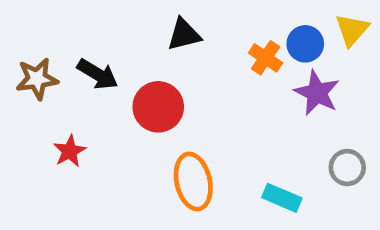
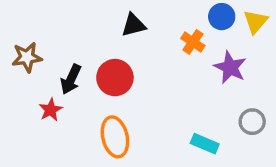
blue circle: (305, 44) -> (222, 17), moved
black arrow: (98, 74) -> (71, 79), moved, turned 84
orange ellipse: (193, 182) -> (115, 137), moved

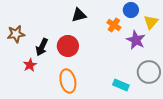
yellow triangle: (256, 22) -> (151, 22), moved
gray circle: (252, 122) -> (149, 72), size x1.5

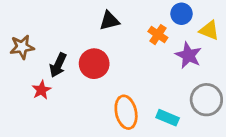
yellow triangle: (151, 22) -> (209, 30), turned -49
orange ellipse: (68, 81) -> (126, 112), moved

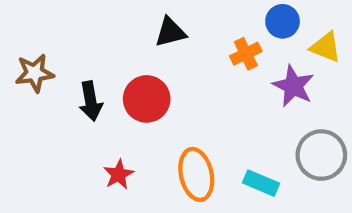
orange cross: (158, 35) -> (246, 54), turned 30
black arrow: (58, 65) -> (91, 101), turned -35
red star: (41, 90) -> (119, 174), moved

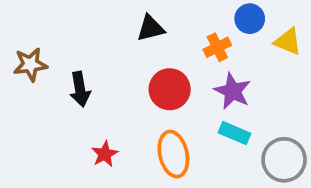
purple star: (293, 86) -> (233, 91), moved
red circle: (147, 99) -> (170, 89), moved
gray circle: (321, 155) -> (284, 160), moved
cyan rectangle: (261, 183) -> (234, 133), moved

